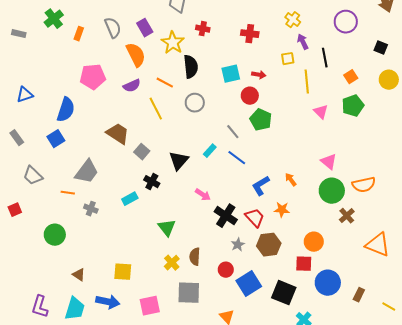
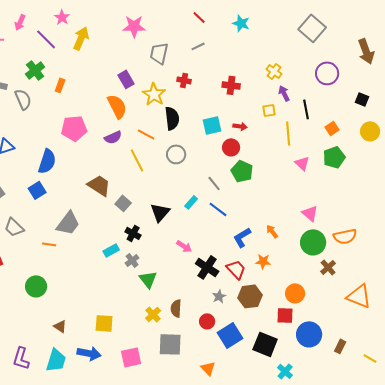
gray semicircle: (113, 28) -> (23, 99), moved
gray cross: (91, 209) -> (132, 260), moved, turned 32

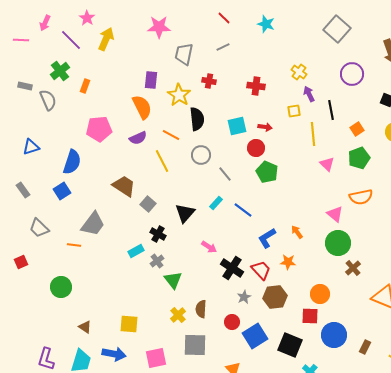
purple rectangle: (126, 79) -> (151, 80), turned 36
gray line: (214, 183) -> (225, 174), moved
orange semicircle: (345, 236) -> (361, 197), moved

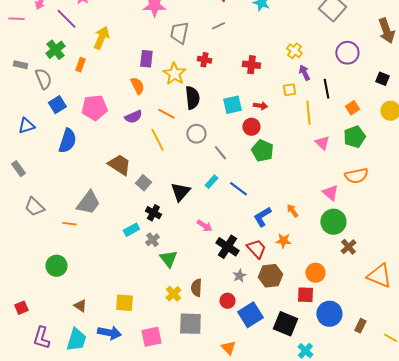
yellow arrow: (106, 39) -> (101, 38), moved
orange semicircle: (142, 107) -> (137, 86), size x0.7
blue square: (62, 191) -> (57, 105), moved
red square: (21, 262) -> (21, 308), moved

